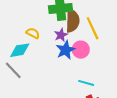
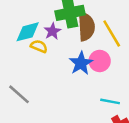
purple star: (61, 35) -> (52, 31), moved
cyan diamond: (20, 50) -> (28, 32), moved

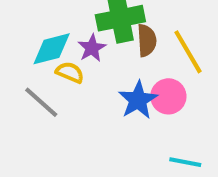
brown semicircle: (86, 27) -> (147, 40), size x0.7
gray line: (19, 94) -> (41, 102), moved

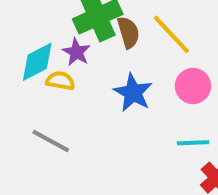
pink circle: (168, 96) -> (193, 86), moved
gray line: (41, 102) -> (51, 141), moved

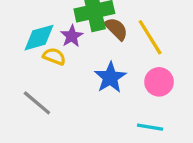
brown semicircle: (128, 32) -> (116, 29), turned -40

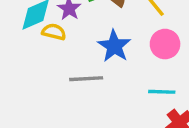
gray line: (37, 103) -> (86, 79), moved, turned -36

